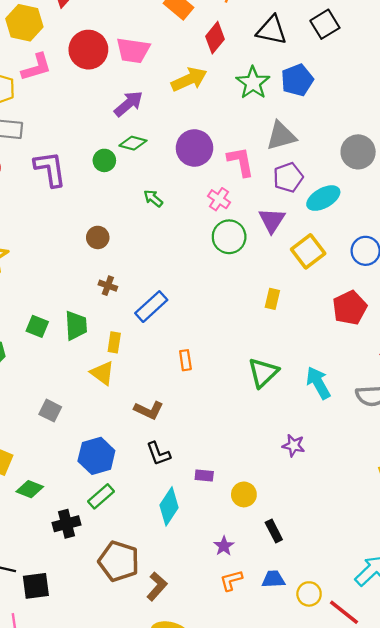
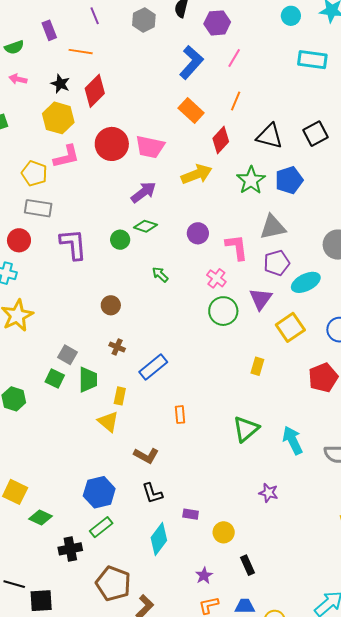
purple circle: (194, 148) -> (198, 233), size x0.7
gray square: (50, 411) -> (67, 355), moved

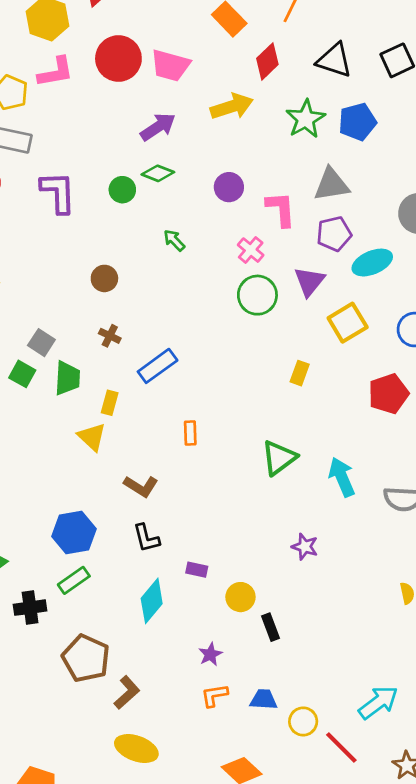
black rectangle: (247, 565) -> (270, 627), moved

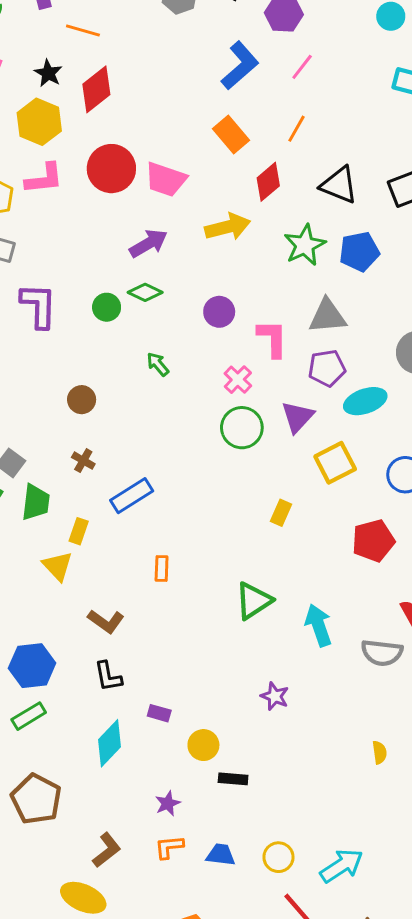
black rectangle: (270, 627) -> (233, 779), turned -68
brown L-shape: (127, 692) -> (107, 850), moved
yellow circle: (303, 721) -> (278, 857), moved

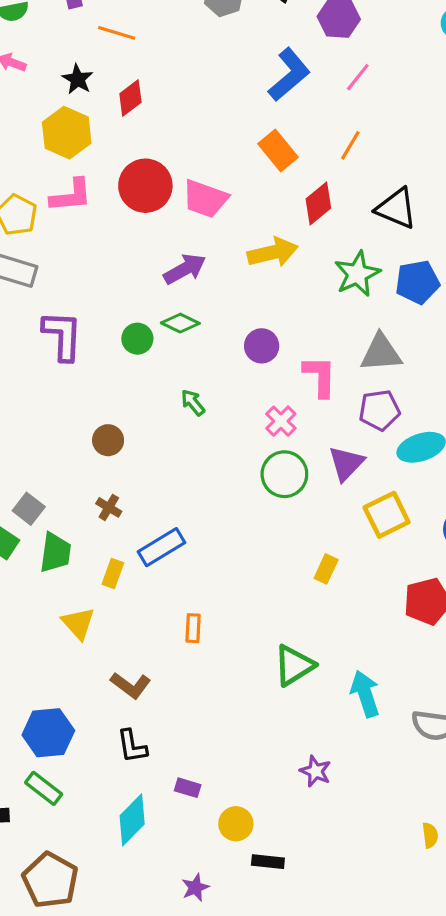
red diamond: (96, 89) -> (130, 98), size x0.7
yellow rectangle: (79, 531) -> (113, 573), moved
green rectangle: (29, 716) -> (44, 788), turned 68

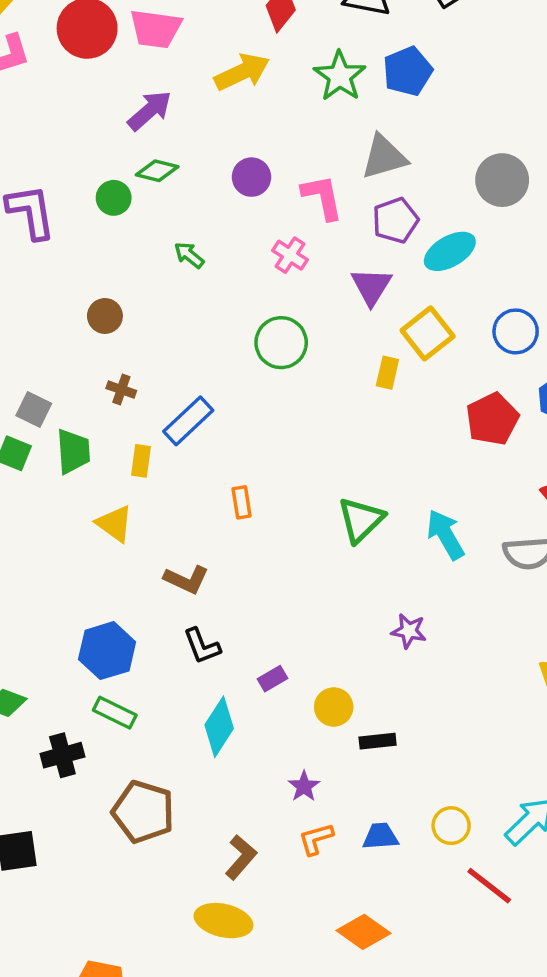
green circle: (284, 474) -> (281, 343), moved
yellow rectangle: (326, 569) -> (387, 373), moved
purple rectangle: (188, 788) -> (273, 679), turned -35

